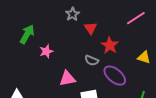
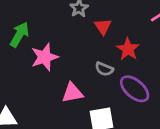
pink star: (46, 51) -> (45, 57), size x1.5

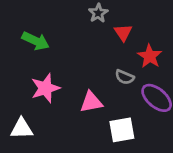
green arrow: (19, 35) -> (36, 41), turned 85
pink star: (45, 57) -> (45, 88), moved

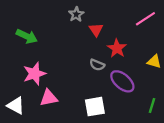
pink triangle: (91, 102) -> (49, 98), moved
white triangle: (22, 129) -> (16, 105), turned 30

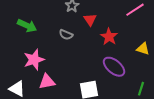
gray semicircle: (97, 65) -> (66, 35), moved

